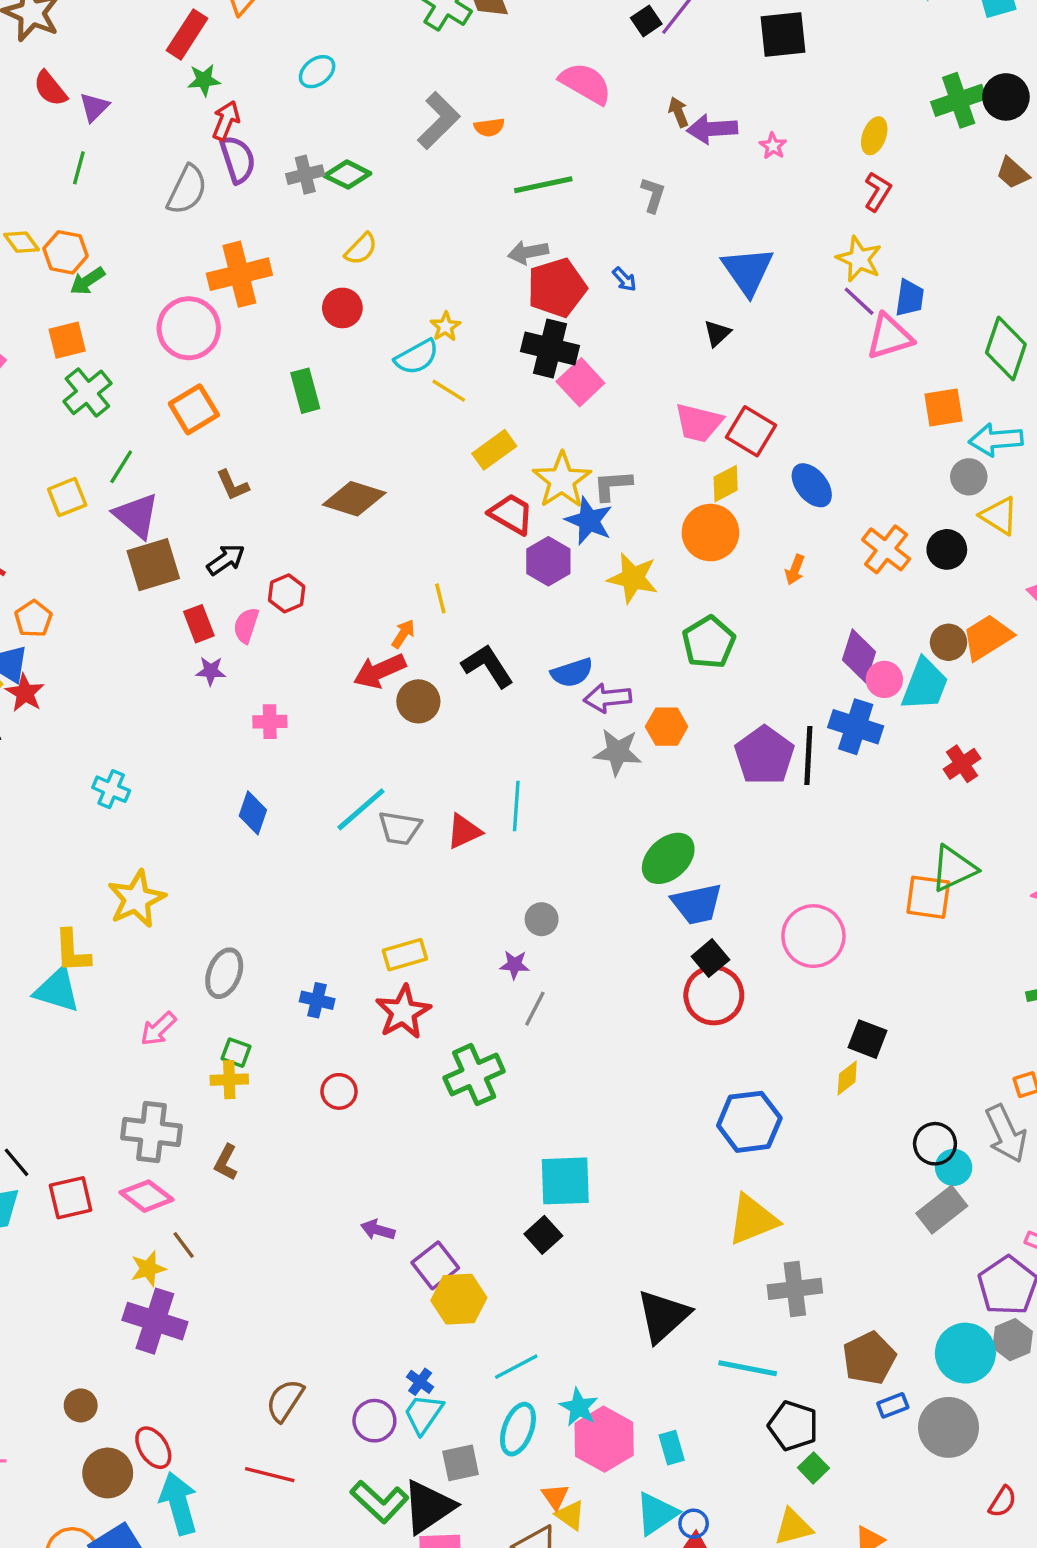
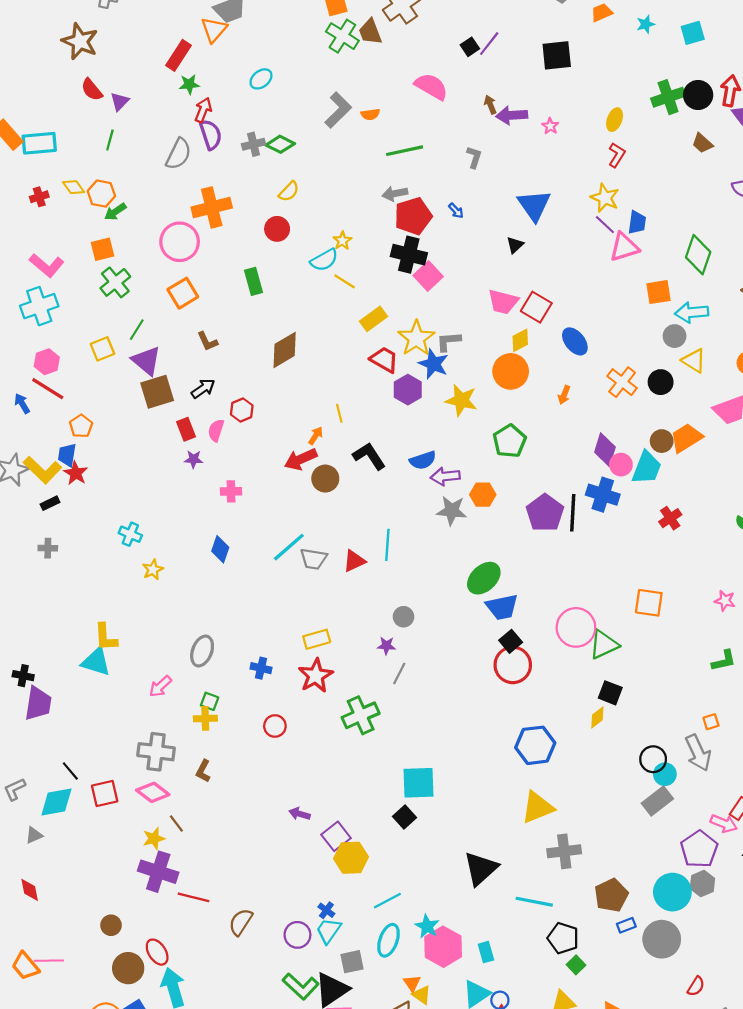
brown diamond: (354, 499) -> (285, 350), turned -48
green triangle: (954, 869) -> (604, 645), moved
yellow star: (136, 899) -> (153, 570), moved, size x0.6
red line: (270, 1475) -> (194, 897), moved

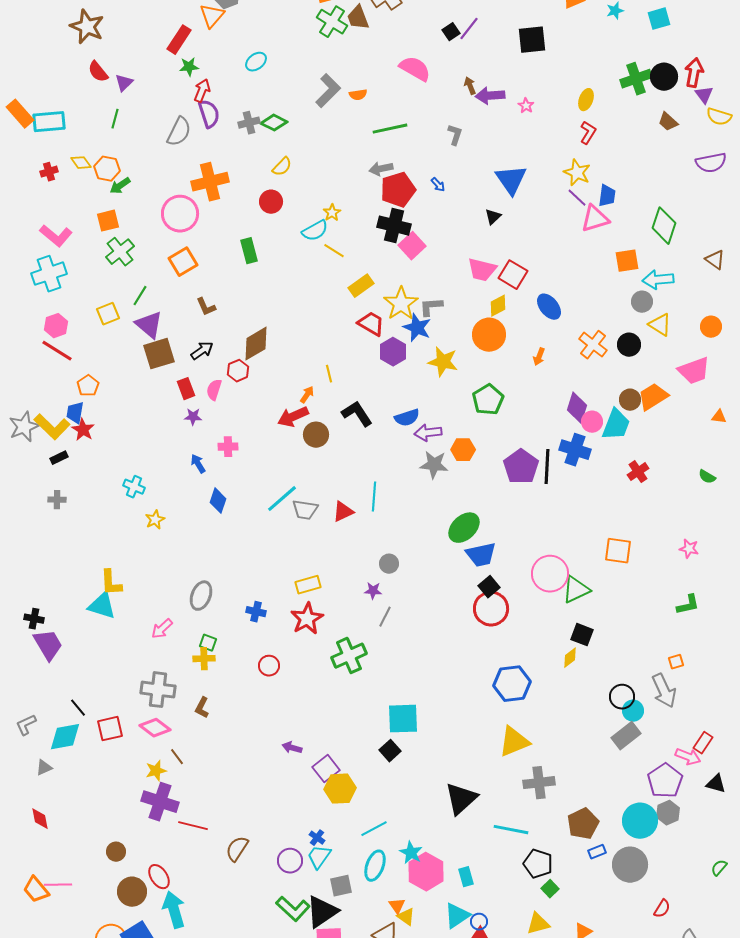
brown diamond: (285, 350) -> (256, 344), moved
blue arrow: (22, 404) -> (198, 464), moved
purple trapezoid: (38, 703) -> (48, 645), turned -40

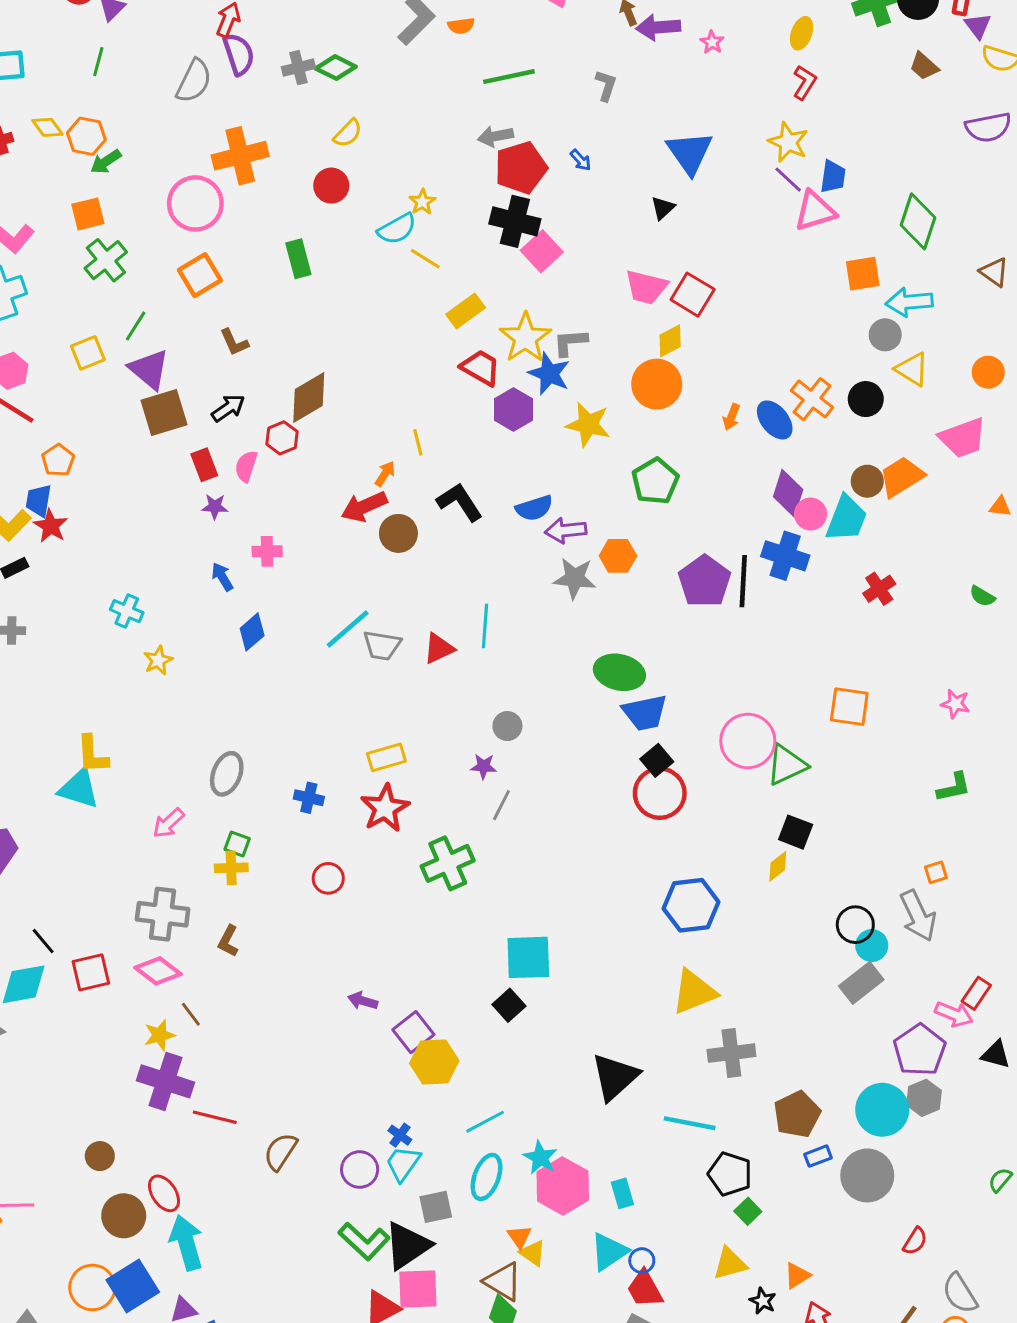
blue ellipse: (549, 307) -> (775, 420), moved
blue diamond: (218, 501) -> (252, 632), turned 30
green ellipse: (464, 528) -> (619, 672), turned 56

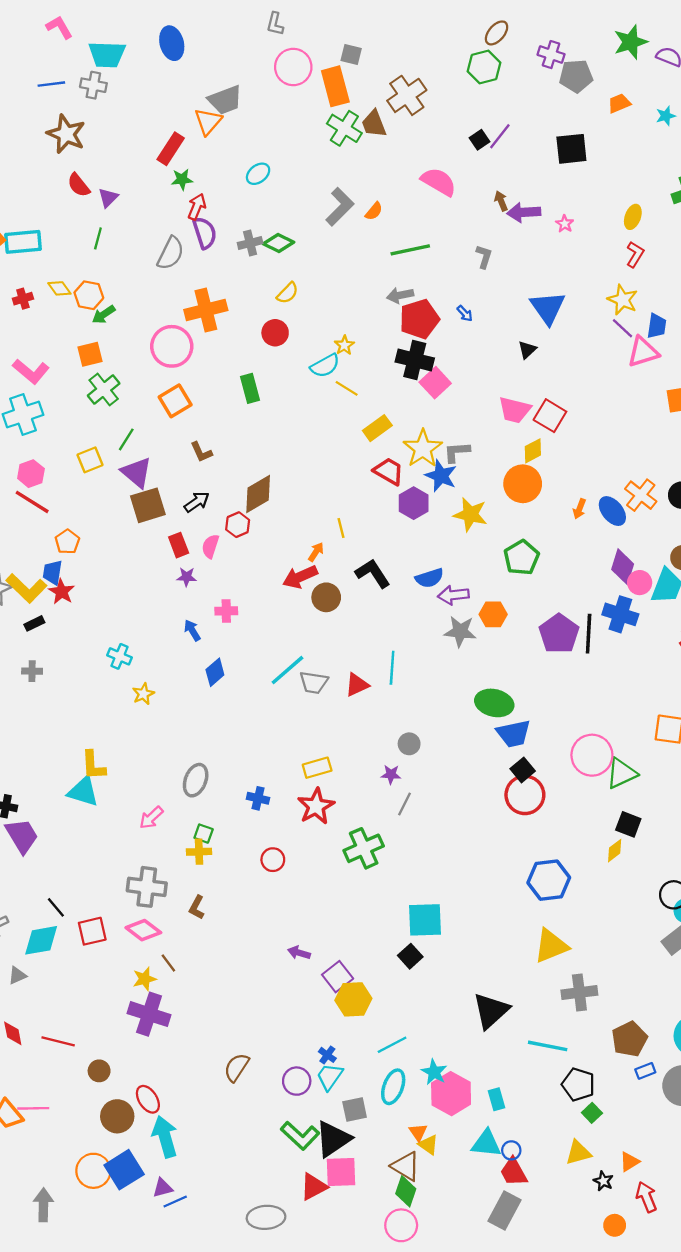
orange semicircle: (461, 26) -> (374, 211), turned -42
red line: (215, 1117) -> (58, 1041), moved
cyan triangle: (609, 1252) -> (486, 1144), turned 40

